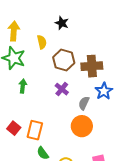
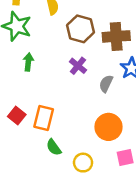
orange circle: (82, 126) -> (109, 127), moved

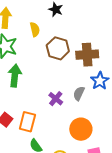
green arrow: (28, 62) -> (15, 76), size x1.5
purple cross: (78, 66) -> (56, 99), moved

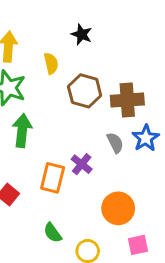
gray semicircle: (79, 93) -> (115, 143), moved, turned 128
orange rectangle: (27, 122) -> (53, 178), moved

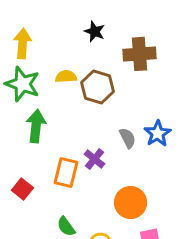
yellow semicircle: (51, 63) -> (66, 76), moved, turned -80
brown cross: (127, 100) -> (140, 54), moved

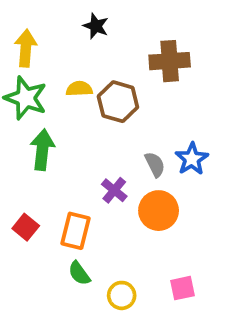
black star: (94, 31) -> (96, 26), moved
orange rectangle: (66, 172) -> (76, 231), moved
orange circle: (131, 203) -> (159, 211), moved

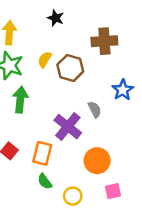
yellow semicircle: (79, 89) -> (45, 59), turned -56
blue star: (192, 159) -> (123, 90), moved
purple cross: (114, 190) -> (68, 127), size x1.6
orange circle: (159, 211) -> (97, 161), moved

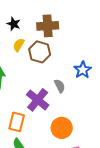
black star: (56, 18) -> (14, 24), moved
brown cross: (104, 41) -> (48, 26), moved

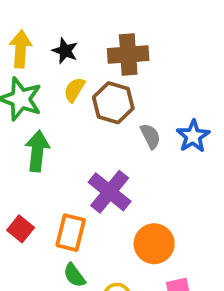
gray semicircle: (60, 86) -> (150, 136), moved

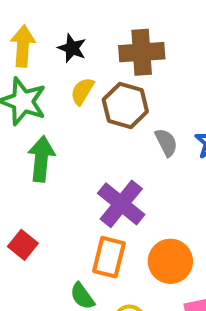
orange rectangle: (71, 233) -> (109, 257), moved

